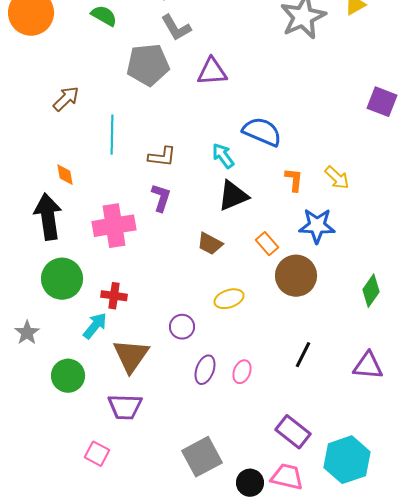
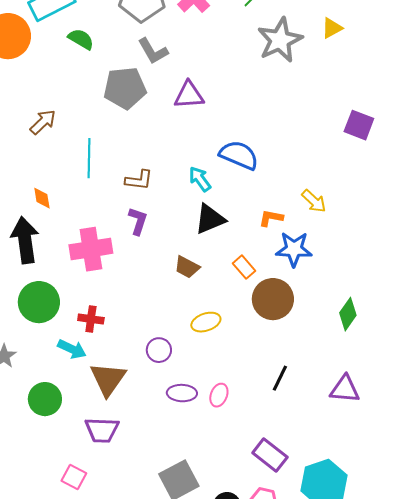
orange L-shape: (294, 180) -> (271, 218), moved, turned -85
cyan arrow: (95, 326) -> (72, 349), turned 76
purple ellipse: (205, 370) -> (182, 393), turned 72

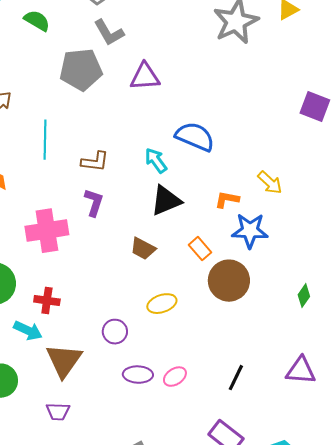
green diamond: (348, 314) -> (304, 296), size x0.7
black line: (280, 378) -> (236, 378), moved
pink ellipse: (219, 395) -> (175, 377), turned 35
purple trapezoid: (102, 430) -> (58, 412), size x0.7

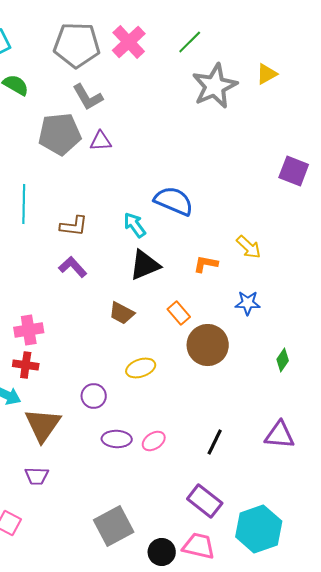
purple triangle: (145, 77) -> (101, 141), moved, size x0.7
purple L-shape: (94, 203) -> (73, 267), turned -60
pink cross: (47, 231) -> (29, 330), moved, size x0.7
blue star: (250, 231) -> (248, 303), moved, size x0.7

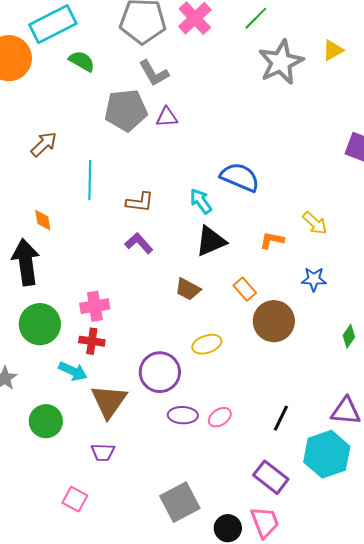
purple circle: (94, 396) -> (160, 372), size x1.6
cyan hexagon: (259, 529) -> (327, 454), moved
pink trapezoid: (199, 546) -> (265, 522), turned 56

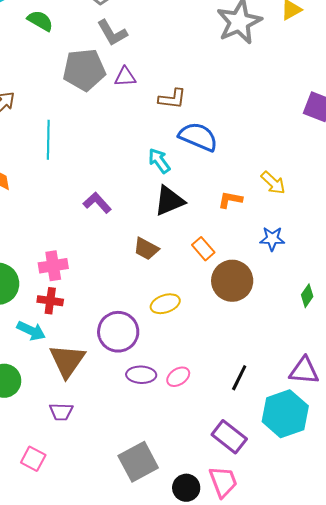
brown L-shape: (140, 202) -> (172, 99), moved

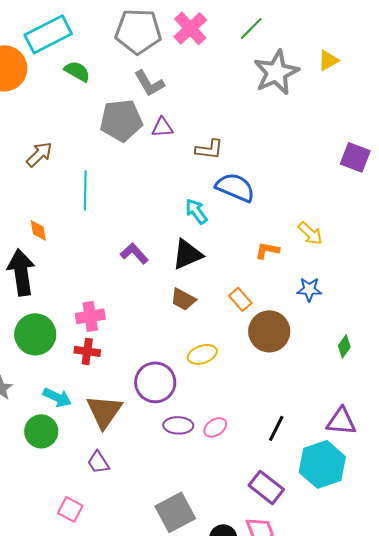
black triangle: (169, 201) -> (187, 254), moved
cyan arrow: (31, 331) -> (57, 397), moved
purple trapezoid: (61, 412) -> (98, 462), turned 55

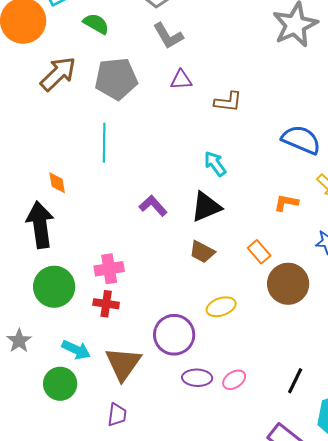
gray pentagon: (121, 120) -> (116, 79), moved
brown arrow: (39, 154) -> (58, 74), moved, size x1.4
blue semicircle: (235, 187) -> (301, 140), moved
purple trapezoid: (98, 462) -> (117, 415), turned -140

